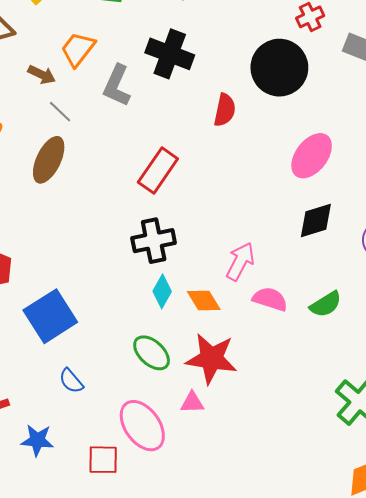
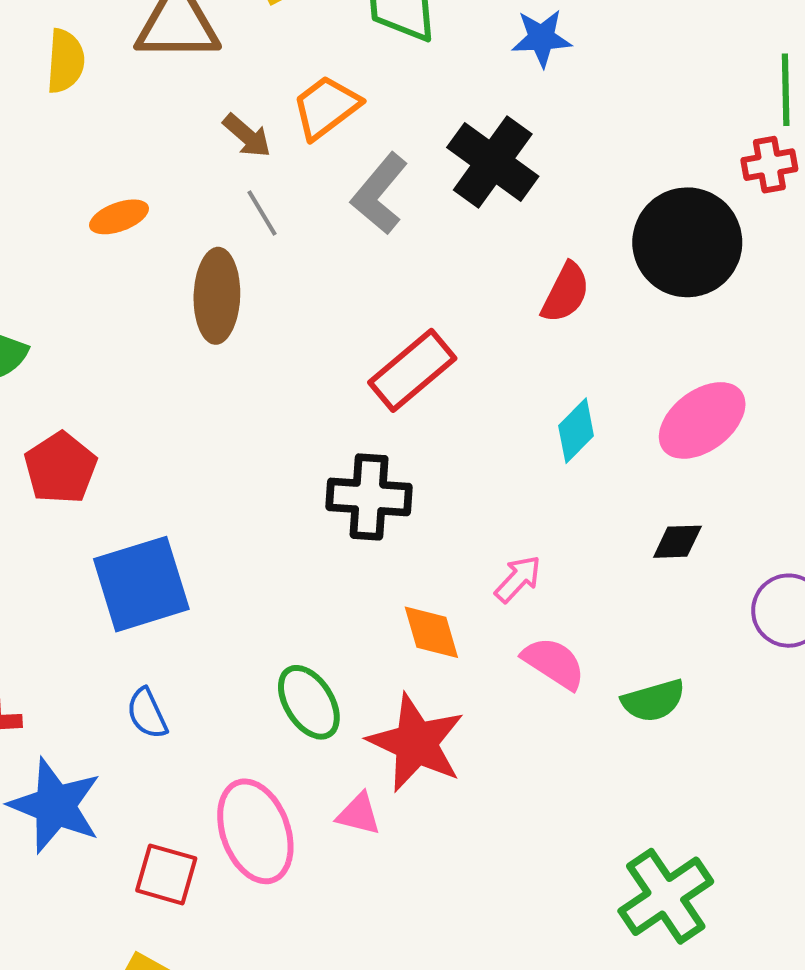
brown ellipse: (49, 160) -> (217, 296), turned -39
black diamond: (316, 221) -> (677, 542), size x0.7
pink arrow: (240, 261) -> (518, 579), size x0.7
cyan diamond: (162, 291) -> (576, 431), moved
blue star: (37, 440) -> (55, 806), size x1.5

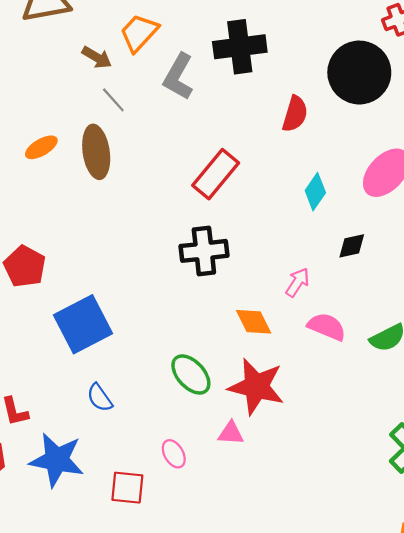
black cross: (493, 162) -> (240, 47), turned -33
orange ellipse: (119, 217) -> (41, 147), moved
black diamond: (677, 542) -> (352, 246), moved
pink ellipse: (255, 831) -> (174, 454), size x0.5

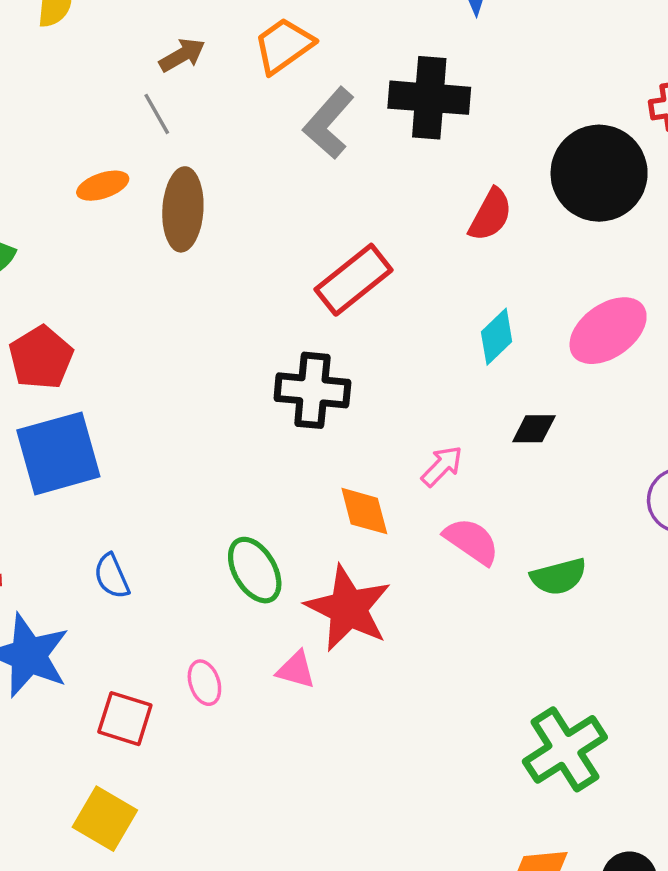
brown arrow: (97, 57) -> (182, 55), moved, turned -72
gray line: (113, 100) -> (157, 114), moved
blue square: (83, 324) -> (58, 453), moved

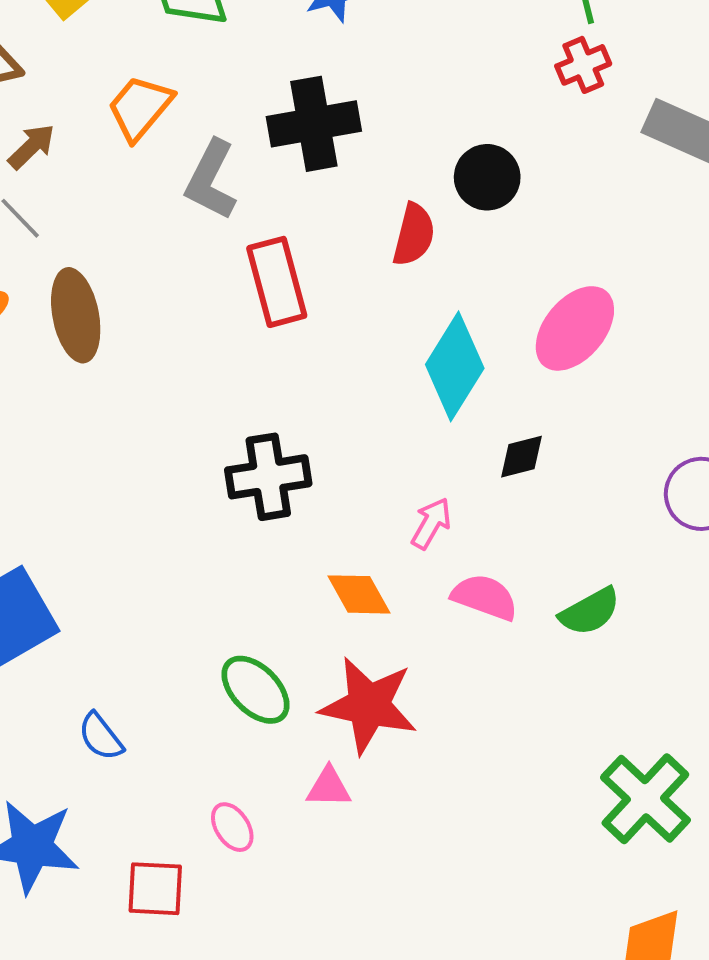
black circle: (599, 173) -> (487, 177), moved, size x0.6
red rectangle: (354, 280) -> (277, 282), moved, turned -52
cyan diamond: (497, 337) -> (455, 366), size x1.6

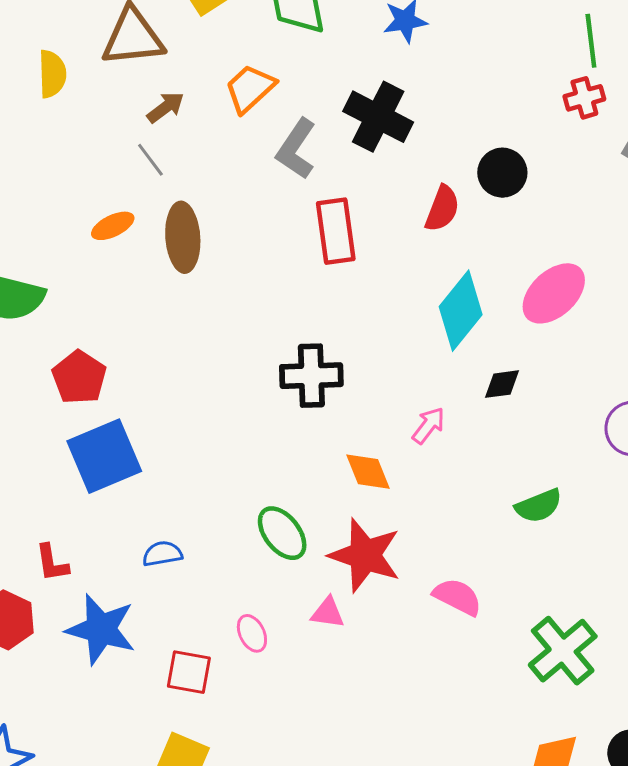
black cross: (314, 124) -> (378, 117), turned 30
pink semicircle: (485, 597) -> (457, 597), moved
blue semicircle: (101, 737) -> (162, 554), turned 111

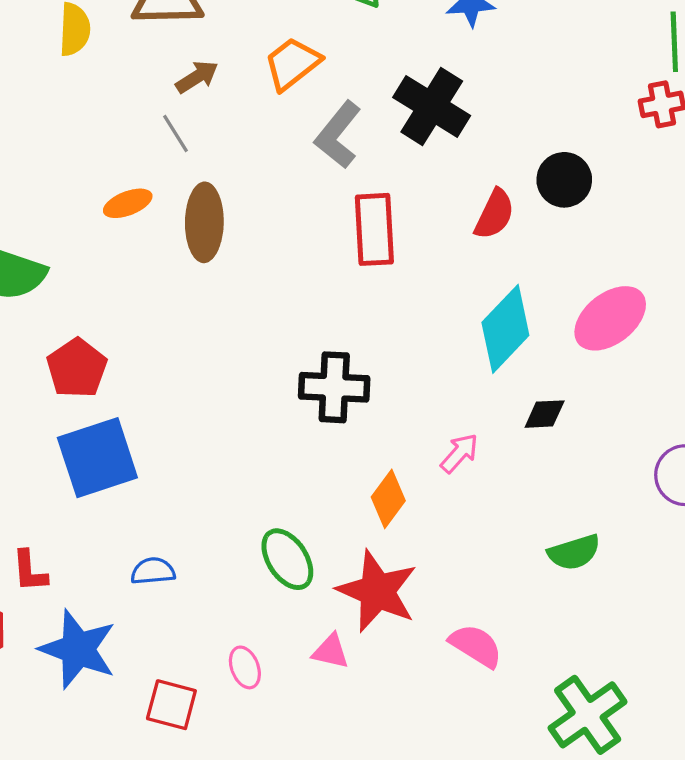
orange diamond: (368, 472) -> (388, 499), turned 54

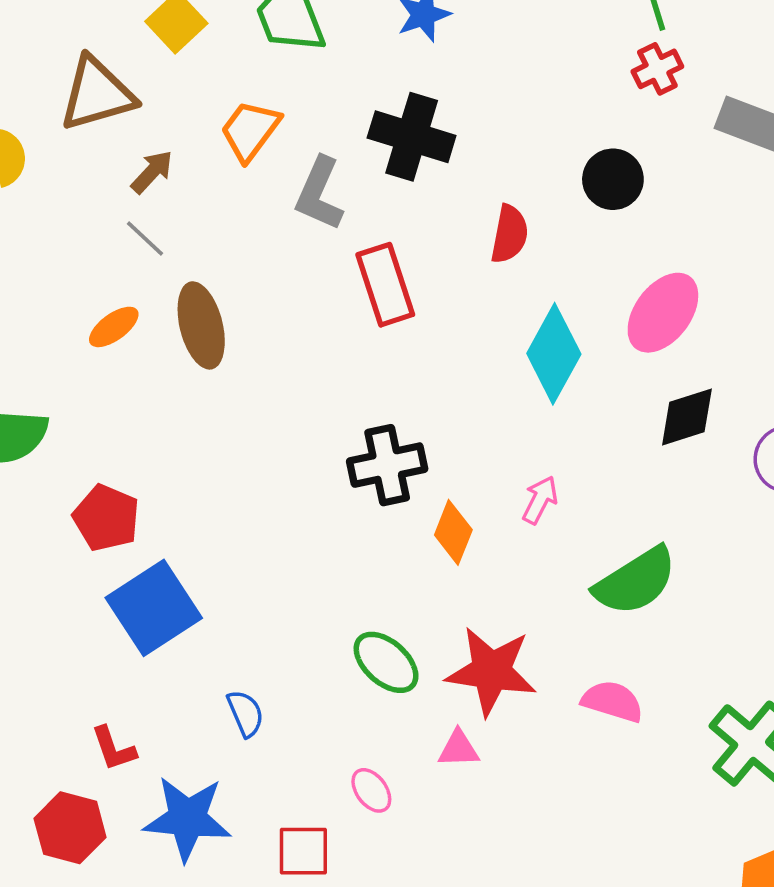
black circle: (564, 180) -> (613, 179), moved
black diamond: (545, 414) -> (687, 417), moved, size x1.4
orange diamond: (388, 499) -> (453, 532), moved
green semicircle: (574, 552) -> (635, 581), moved, size x1.5
blue semicircle: (153, 571) -> (245, 713), turned 87

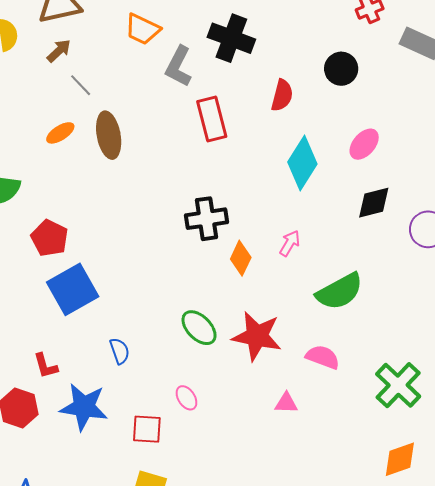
orange trapezoid: (250, 131) -> (142, 29), turned -105
brown arrow: (152, 172) -> (59, 51), moved
pink ellipse: (663, 313) -> (364, 144), size x0.7
pink triangle: (459, 749) -> (286, 403), moved

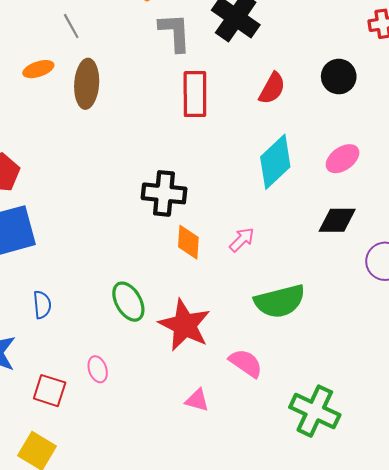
gray L-shape: (178, 66) -> (175, 32), turned 135
orange diamond: (241, 258) -> (188, 242), turned -36
green cross: (398, 385) -> (315, 411), turned -33

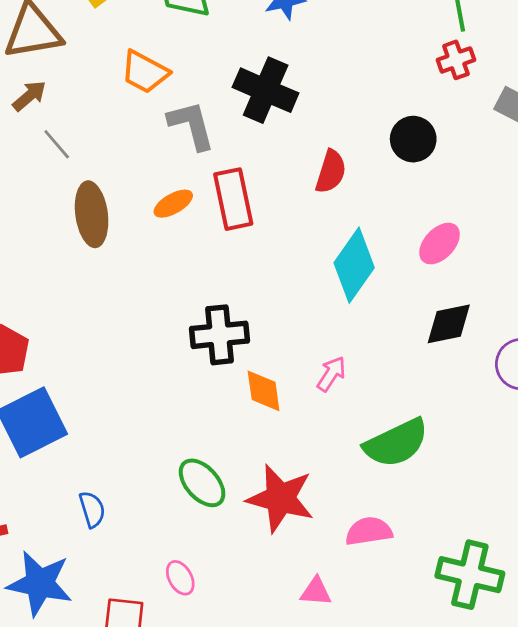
orange ellipse: (38, 69) -> (173, 204), moved
pink semicircle: (246, 363) -> (369, 531), turned -32

